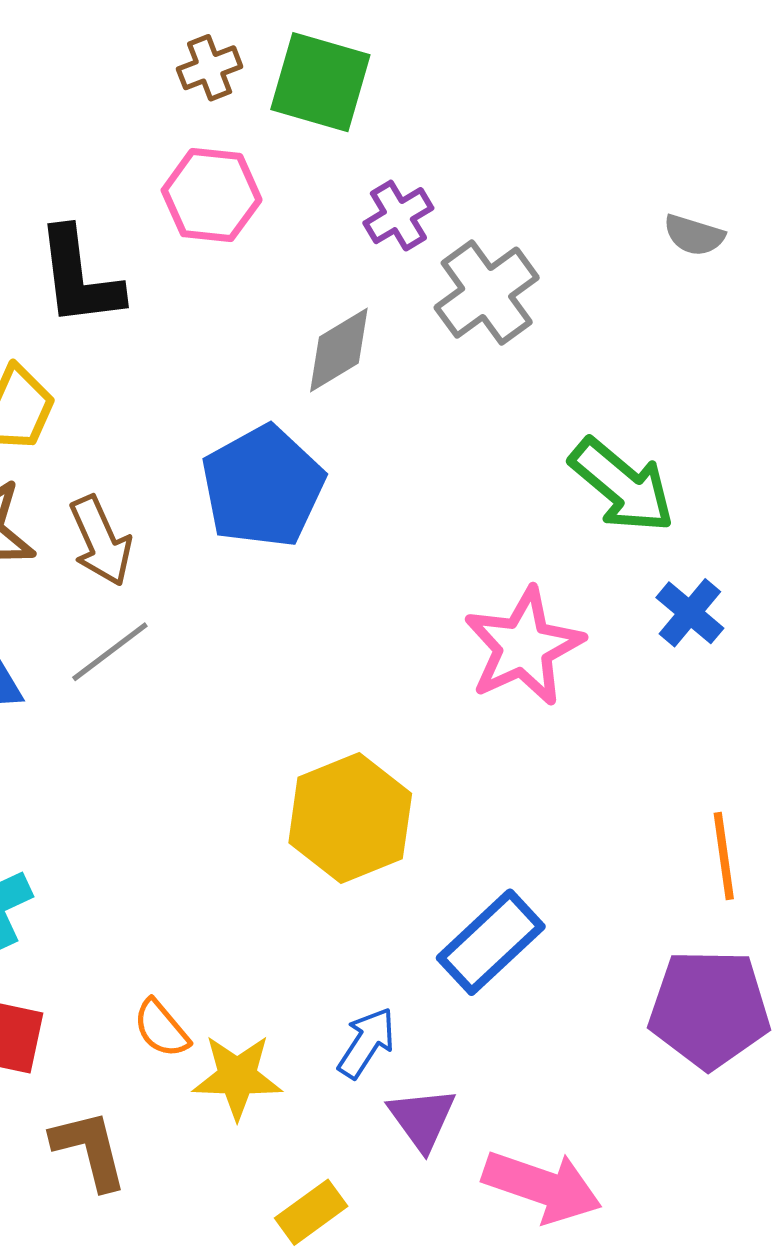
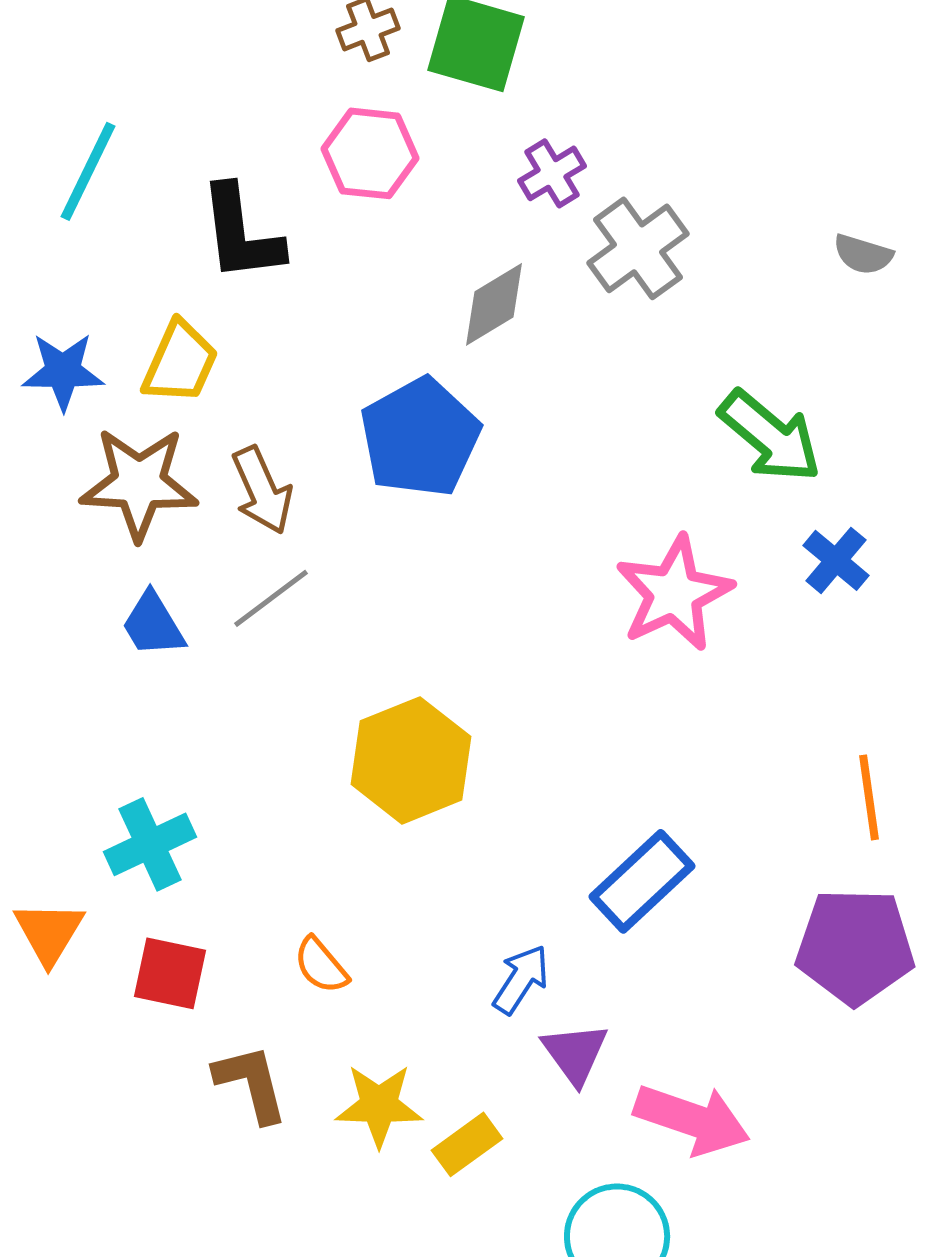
gray semicircle: (694, 235) -> (863, 254), moved
yellow hexagon: (350, 818) -> (411, 760), moved
yellow star: (237, 1077) -> (379, 1105), moved

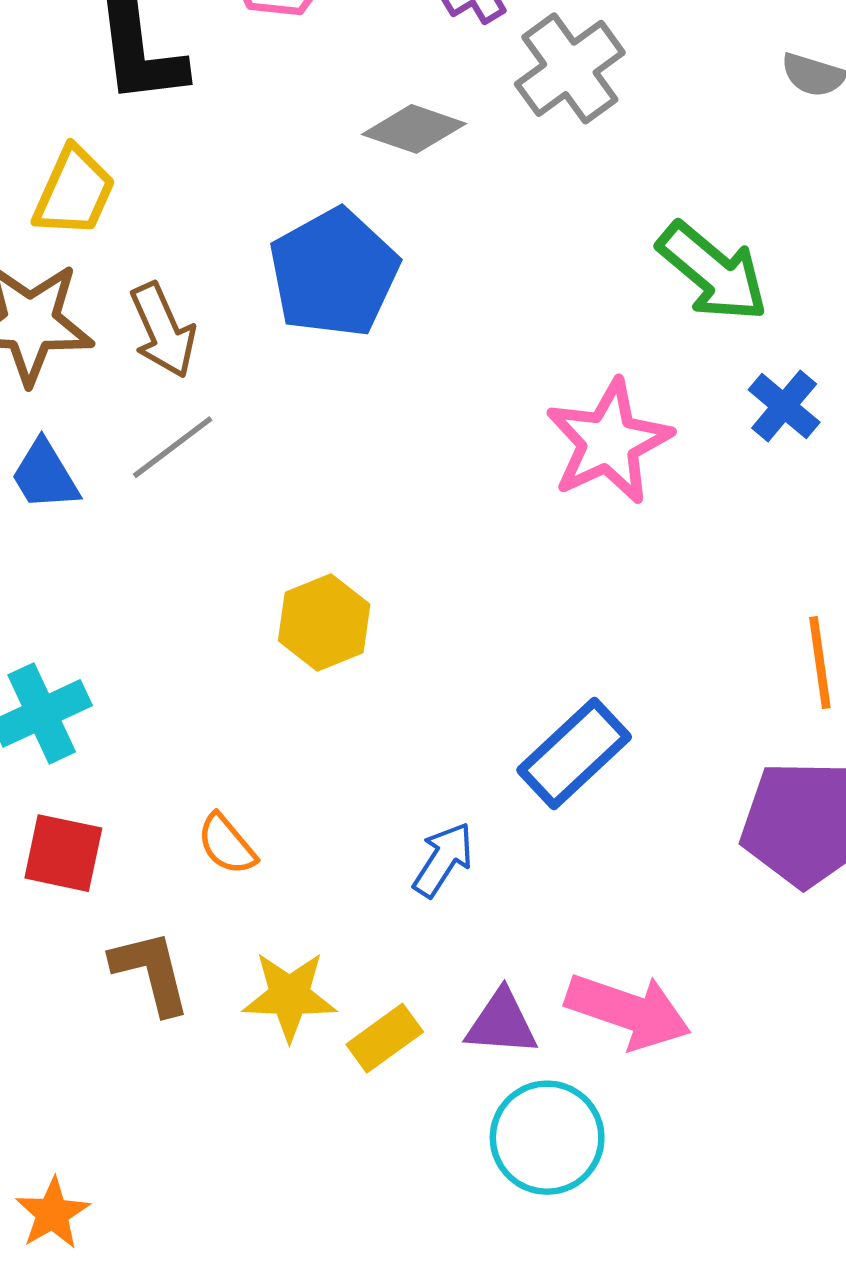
gray diamond: (494, 304) -> (414, 129), turned 50
yellow hexagon: (411, 760) -> (324, 623), size x0.7
purple triangle: (575, 1053) -> (502, 1023), moved, turned -50

